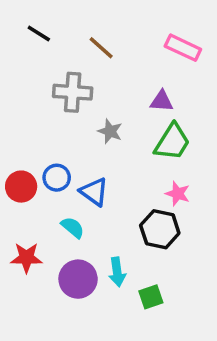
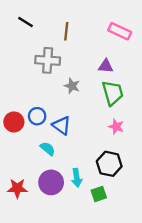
brown line: (101, 48) -> (66, 31), turned 54
green trapezoid: (172, 142) -> (113, 93), turned -48
black hexagon: (160, 229) -> (109, 164), moved
red star: (26, 258) -> (17, 188), moved

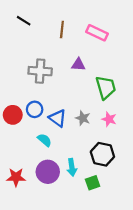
pink rectangle: (120, 31) -> (97, 33), moved
gray cross: (48, 60) -> (40, 71), moved
purple triangle: (106, 66) -> (78, 65), moved
gray star: (72, 86) -> (83, 118), moved

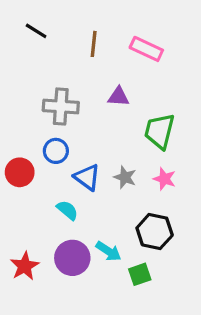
green trapezoid: (106, 87) -> (159, 131), turned -150
blue circle: (35, 109) -> (56, 151), moved
cyan arrow: (72, 167) -> (108, 251), turned -49
red star: (16, 177) -> (25, 266), turned -30

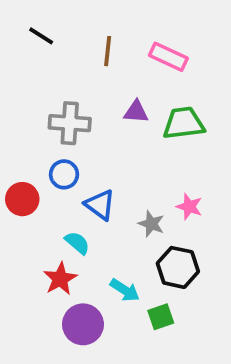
green trapezoid: (159, 131) -> (184, 123), moved, turned 69
gray star: (125, 177) -> (151, 224), moved
purple circle: (72, 258) -> (83, 324), moved
red star: (25, 266) -> (60, 279), moved

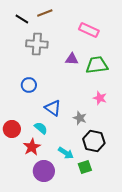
brown line: (108, 51) -> (45, 13), moved, turned 63
gray cross: (70, 123) -> (37, 44), moved
blue circle: (64, 174) -> (29, 85), moved
red circle: (22, 199) -> (12, 129), moved
pink star: (189, 207) -> (100, 98), moved

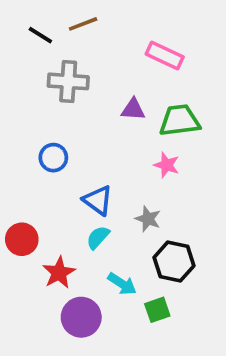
pink star: (100, 98) -> (167, 165), moved
cyan semicircle: (41, 128) -> (98, 237), moved, turned -88

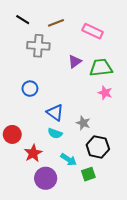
brown line: (83, 24) -> (56, 23), moved
purple triangle: (133, 109) -> (75, 61), turned -40
pink star: (167, 165) -> (105, 93), moved
cyan semicircle: (98, 237) -> (55, 133), turned -112

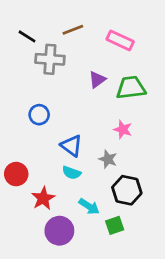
black line: (23, 20) -> (27, 36), moved
pink star: (105, 93) -> (123, 130), moved

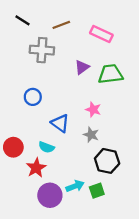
black line: (27, 36) -> (22, 20), moved
pink star: (123, 130) -> (93, 110), moved
cyan semicircle: (72, 173) -> (46, 147), moved
cyan arrow: (89, 206) -> (75, 186), moved, turned -54

